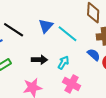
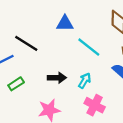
blue triangle: (46, 26) -> (65, 23), moved, turned 49

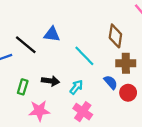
blue triangle: (65, 23) -> (52, 34), moved
green rectangle: (16, 84) -> (23, 87), moved, turned -48

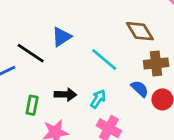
blue triangle: (52, 34) -> (62, 37), turned -35
brown diamond: (115, 36) -> (140, 31), turned -35

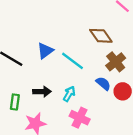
blue triangle: (62, 37) -> (45, 51), moved
brown cross: (156, 63) -> (116, 62), turned -30

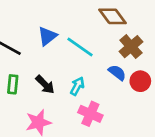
black arrow: (42, 92) -> (45, 85), turned 48
green rectangle: (15, 102) -> (13, 84), moved

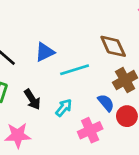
cyan line: (80, 47) -> (75, 70), turned -64
pink cross: (90, 114) -> (90, 130), moved, turned 30

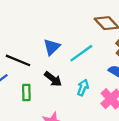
black arrow: (32, 99) -> (53, 79), moved

